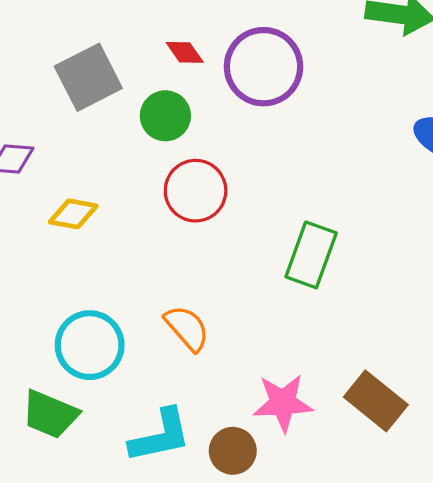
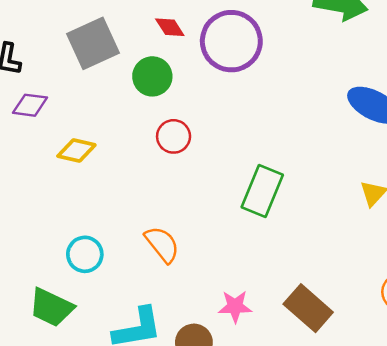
red circle: (196, 191) -> (174, 136), size x0.7
cyan circle: (90, 345) -> (85, 254), size x0.7
pink star: (283, 403) -> (235, 306), size x0.7

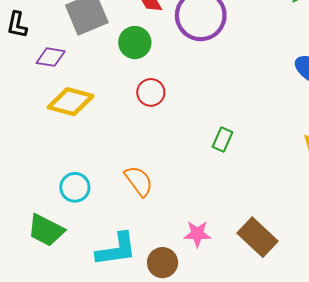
purple diamond: (30, 105) -> (51, 57), moved
yellow diamond: (76, 151) -> (71, 102), size x1.4
green rectangle: (262, 191) -> (223, 139), size x0.6

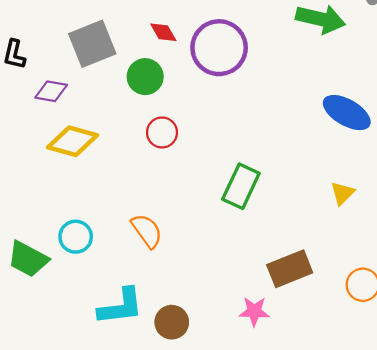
green rectangle: (223, 139) -> (241, 186), size x1.6
green trapezoid: (46, 230) -> (28, 259), moved
pink star: (197, 234) -> (254, 311), moved
brown rectangle: (257, 237) -> (290, 269), moved, turned -66

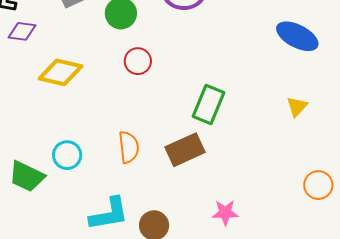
purple diamond: (51, 91) -> (22, 31), moved
orange semicircle: (147, 231) -> (129, 147), turned 32
brown rectangle: (290, 269) -> (185, 150), moved

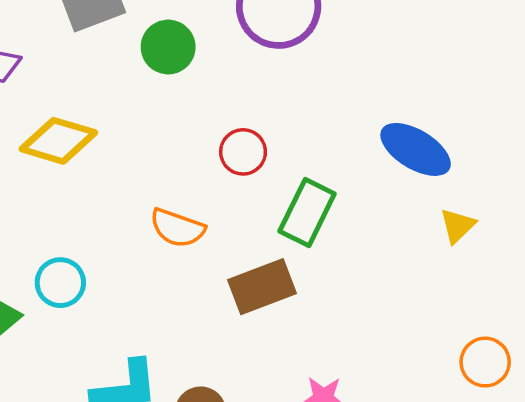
blue ellipse: (297, 36) -> (416, 149), moved
red circle: (138, 61) -> (243, 152), moved
orange semicircle: (129, 147) -> (177, 228), moved, turned 112

